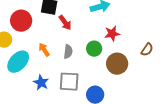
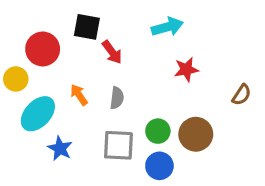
green circle: (94, 49) -> (158, 131), moved
brown circle: (117, 64) -> (196, 134), moved
blue star: (41, 83) -> (60, 148), moved

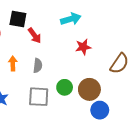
orange arrow: (79, 95) -> (13, 64), turned 32
brown semicircle: (242, 95) -> (119, 64), size x1.5
blue circle: (159, 166) -> (100, 110), moved

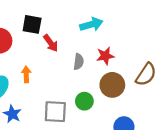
gray semicircle: (38, 66) -> (79, 62), moved
brown circle: (89, 89) -> (112, 85), moved

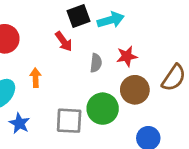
black square: (32, 24) -> (78, 16), moved, turned -30
green circle: (84, 101) -> (103, 109), size x1.5

